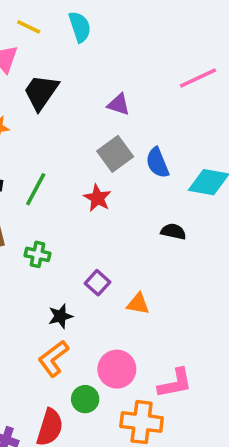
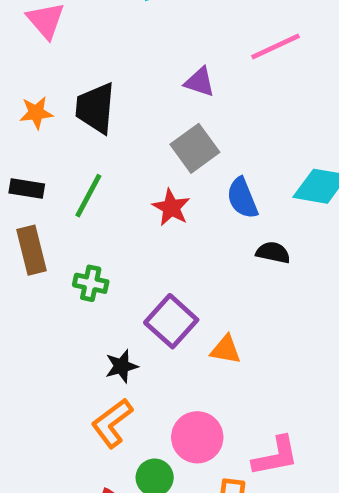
pink line: (198, 78) -> (275, 46), moved
black trapezoid: (41, 92) -> (95, 108), moved, turned -30
blue semicircle: (157, 163) -> (242, 198), moved
purple square: (97, 283) -> (171, 321), size x1.5

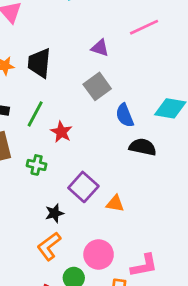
red star: (171, 208) -> (61, 132), moved
black semicircle: (273, 253) -> (143, 147), size x1.4

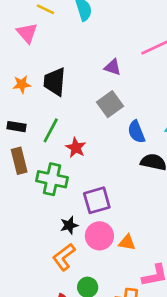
green cross: (37, 165) -> (52, 179), size x1.6
purple square: (83, 187) -> (97, 200), turned 32
orange triangle: (115, 204) -> (127, 242), moved
pink circle: (99, 254) -> (99, 236), moved

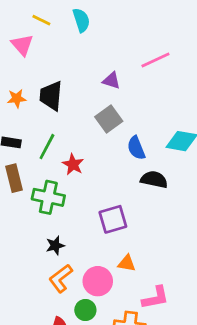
purple square: (97, 200) -> (113, 219), moved
black star: (69, 225) -> (55, 245), moved
pink circle: (99, 236) -> (98, 281), moved

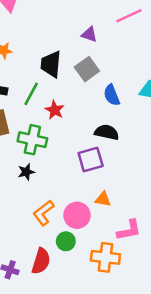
black trapezoid: (51, 96) -> (51, 64), moved
black semicircle: (154, 179) -> (107, 132), moved
black star: (55, 245) -> (26, 172), moved

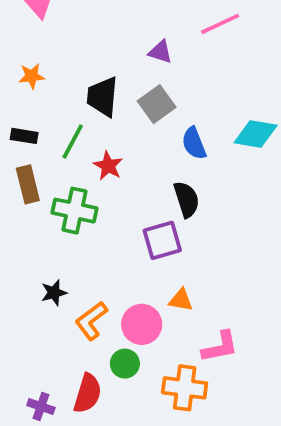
black semicircle: (107, 132) -> (186, 199), turned 60
black star: (26, 172) -> (54, 293), moved

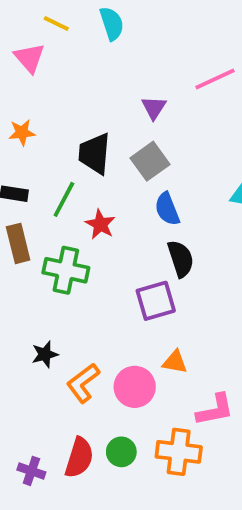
purple triangle: (160, 52) -> (154, 108), turned 45
blue semicircle: (194, 143) -> (167, 209), moved
green circle: (125, 364) -> (121, 452), moved

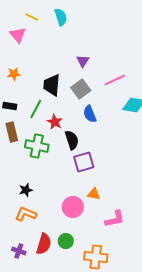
pink line: (215, 79) -> (115, 80), moved
black semicircle: (181, 259) -> (72, 140), moved
orange L-shape: (83, 383) -> (26, 214), moved, turned 60
orange cross: (179, 452) -> (96, 257), moved

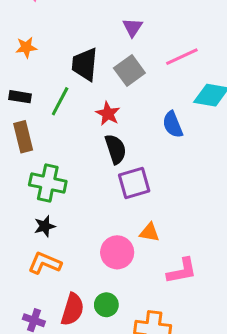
blue semicircle: (90, 114) -> (173, 124), moved
red star: (55, 122) -> (108, 114), moved
green cross: (37, 146) -> (48, 183), moved

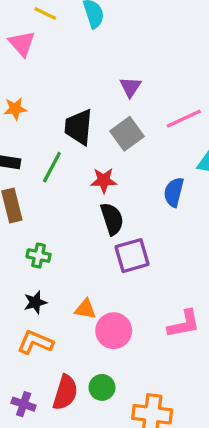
red star: (108, 114) -> (104, 180), turned -30
blue semicircle: (173, 124) -> (174, 192), turned 36
green cross: (48, 183) -> (39, 256), size x0.6
orange triangle: (150, 232) -> (85, 309), moved
pink L-shape: (182, 271) -> (184, 324), moved

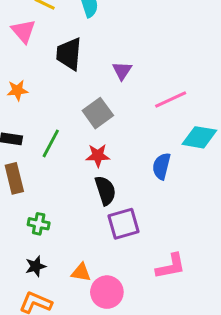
black trapezoid: (79, 127) -> (69, 54), moved
gray square: (127, 134) -> (98, 113), moved
pink L-shape: (184, 324) -> (171, 266), moved

